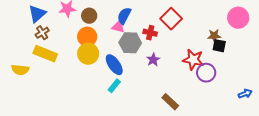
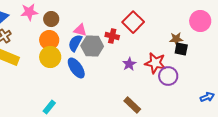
blue semicircle: (124, 16) -> (75, 43), moved
purple star: (153, 60) -> (129, 64), moved
cyan rectangle: (114, 86) -> (49, 107), moved

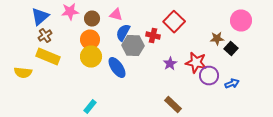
pink triangle: (80, 30) -> (116, 14), moved
blue semicircle: (75, 43) -> (123, 32), moved
black square: (181, 49) -> (231, 48), moved, turned 32
blue arrow: (207, 97) -> (232, 84), moved

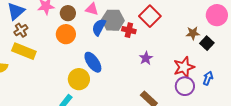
gray hexagon: (133, 46) -> (113, 20), moved
yellow circle: (91, 56) -> (79, 79), moved
red star: (196, 62) -> (184, 67), moved, turned -30
purple circle: (209, 76) -> (185, 86), moved
blue arrow: (232, 84) -> (208, 78), turned -48

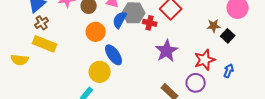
orange circle: (66, 34) -> (96, 32), moved
purple star: (146, 58) -> (167, 51), size x1.6
purple circle: (185, 86) -> (196, 83), moved

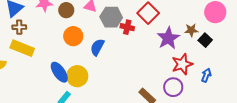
blue semicircle: (120, 20) -> (97, 47), moved
brown cross: (42, 23) -> (19, 27), turned 32
purple star: (167, 51) -> (168, 38), moved
blue ellipse: (114, 55) -> (59, 72), moved

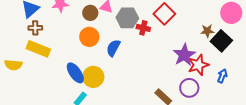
brown circle: (66, 10) -> (90, 13), moved
purple star: (168, 38) -> (184, 55), moved
black square: (205, 40) -> (221, 41), size x1.5

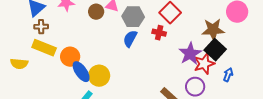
red cross: (143, 28) -> (159, 33), moved
brown star: (207, 31) -> (213, 30), size x1.6
orange circle: (89, 37) -> (70, 57), moved
black square: (221, 41) -> (215, 50), moved
blue semicircle: (113, 48) -> (130, 39), moved

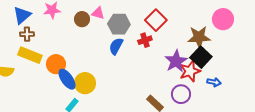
red cross: (159, 33) -> (145, 40), turned -32
blue arrow: (228, 75) -> (214, 82), turned 80

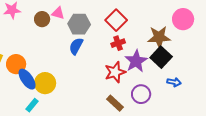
red cross: (145, 40) -> (118, 43), moved
red star: (190, 71) -> (115, 72), moved

